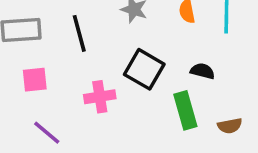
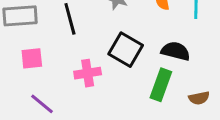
black semicircle: (202, 71) -> (176, 51), size x1.4
green rectangle: (185, 110) -> (161, 85), turned 36

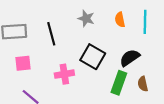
black semicircle: (176, 51) -> (130, 58), turned -48
brown semicircle: (199, 98) -> (143, 84), moved, turned 88

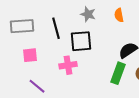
black square: (93, 57) -> (81, 41), moved, turned -35

